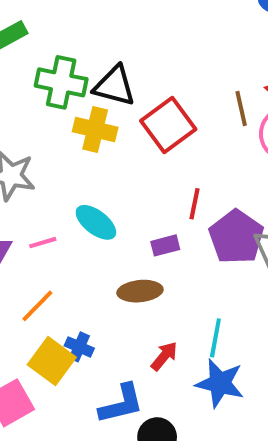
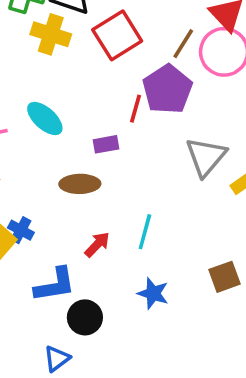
brown line: (241, 109) -> (183, 44), moved, turned 40
purple pentagon: (236, 237) -> (167, 89), moved
blue star: (220, 383) -> (153, 293), moved, size x0.7

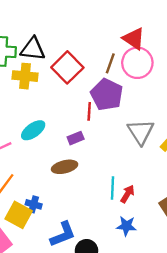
cyan ellipse: (45, 118) -> (33, 130), turned -65
red arrow: (97, 245) -> (128, 194), moved

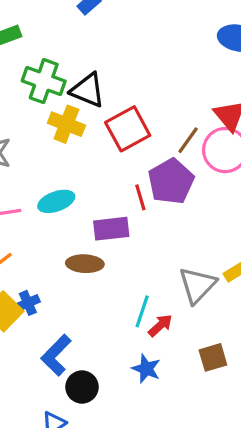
red line: (89, 111) -> (140, 197), turned -36
gray triangle: (141, 132) -> (197, 285), moved
purple rectangle: (76, 138) -> (111, 229), size x1.5
blue cross: (34, 204) -> (28, 303), turned 35
blue L-shape: (63, 234) -> (56, 355), turned 140

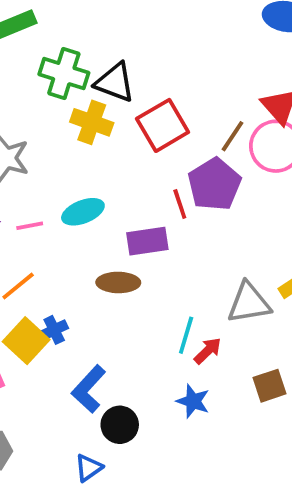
gray triangle: (197, 285) -> (249, 303), turned 39

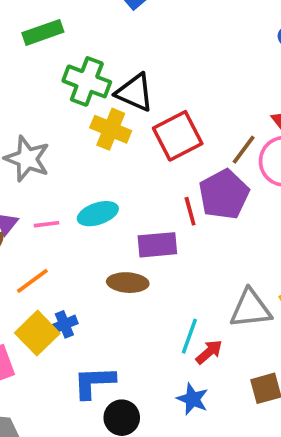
blue L-shape: (89, 389) -> (94, 382), turned 42

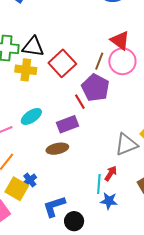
cyan line: (189, 336) -> (99, 184), moved

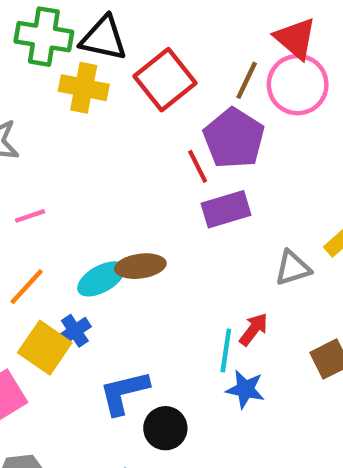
cyan ellipse: (31, 116) -> (101, 279), moved
purple rectangle: (68, 124) -> (226, 209), moved
gray triangle: (126, 144) -> (293, 268), size x0.7

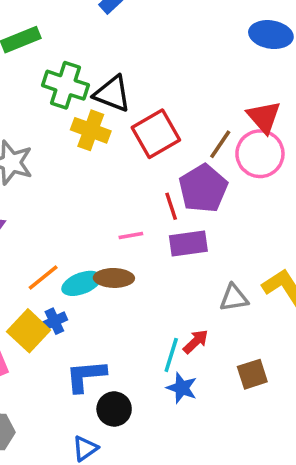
pink line: (30, 216) -> (131, 236), moved
orange line: (27, 287) -> (43, 277), moved

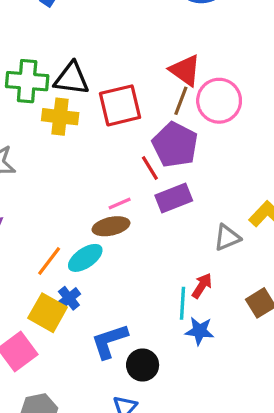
red triangle: (264, 117) -> (185, 70), moved
red square: (156, 134) -> (120, 105), turned 30
brown ellipse: (114, 278) -> (111, 226), moved

